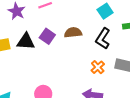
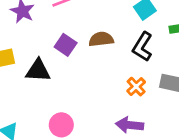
black triangle: (26, 41) -> (38, 71), moved

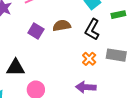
black triangle: (38, 71) -> (16, 68), moved

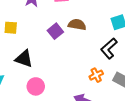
brown semicircle: (62, 25) -> (77, 25), moved

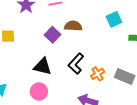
black L-shape: (109, 48) -> (76, 63), moved
black triangle: (24, 59) -> (42, 66), moved

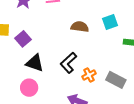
brown semicircle: (73, 26) -> (80, 27), moved
purple square: (52, 35) -> (23, 39), moved

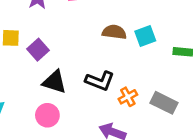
cyan square: (110, 22) -> (145, 36), moved
black L-shape: (68, 63) -> (100, 81), turned -115

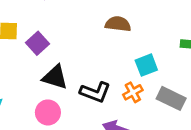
cyan square: (145, 36) -> (146, 65), moved
black L-shape: (100, 81) -> (95, 92), moved

